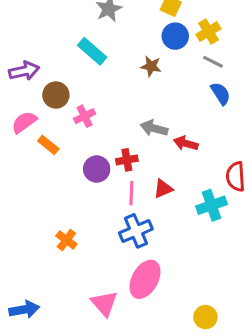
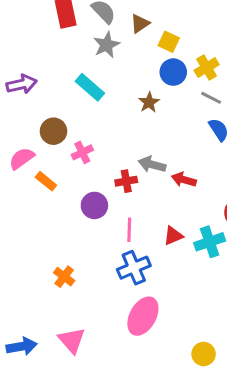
brown star: (151, 66) -> (149, 102), turned 30
purple arrow: (24, 71) -> (22, 84), moved
red cross: (127, 160) -> (126, 181), moved
red triangle: (163, 189) -> (173, 236), moved
pink triangle: (104, 303) -> (72, 340), moved

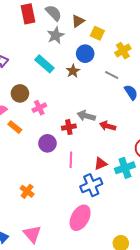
blue circle: (173, 72) -> (85, 54), moved
gray line: (211, 98) -> (112, 75), moved
brown star: (149, 102) -> (73, 71), moved
blue cross: (134, 268) -> (91, 185), moved

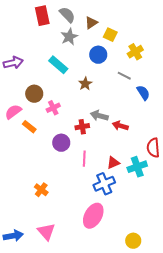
brown star: (73, 71) -> (85, 84), moved

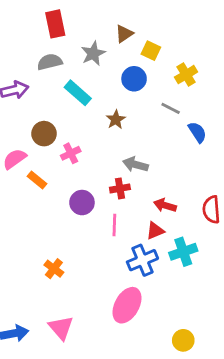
gray semicircle: (67, 15) -> (50, 62), moved, turned -60
red arrow: (120, 126) -> (165, 205), moved
red cross: (82, 127) -> (120, 188), moved
cyan cross: (137, 167) -> (183, 252), moved

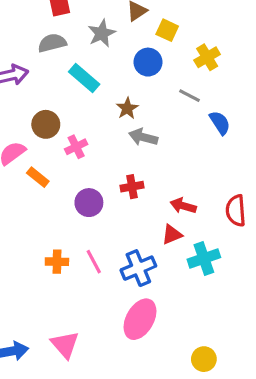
gray arrow: (135, 165) -> (143, 137), moved
pink line: (114, 225) -> (94, 262), moved, turned -30
blue cross: (142, 260) -> (138, 268), moved
orange cross: (54, 269) -> (57, 262), moved, turned -36

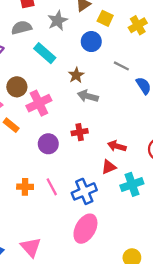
yellow cross: (207, 57) -> (138, 25), moved
pink cross: (76, 147) -> (39, 103), size x1.5

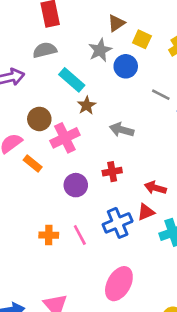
gray star: (58, 21) -> (100, 50), moved
brown star: (76, 75) -> (87, 105), moved
blue cross: (84, 191) -> (118, 223), moved

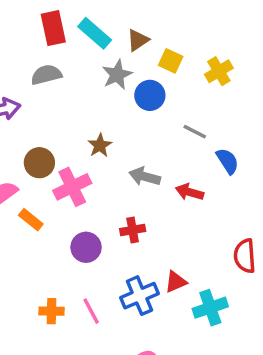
cyan rectangle: (72, 80) -> (95, 33), moved
red arrow: (155, 188) -> (190, 192), moved

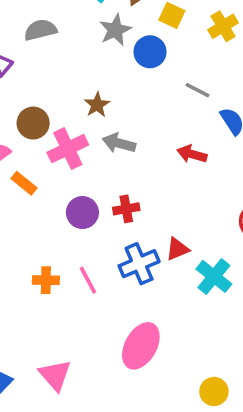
gray arrow: (145, 176) -> (119, 143), moved
red cross: (133, 230) -> (126, 209), moved
cyan cross: (210, 308) -> (214, 276), turned -32

